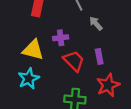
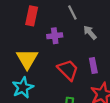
purple cross: (61, 38) -> (55, 36), moved
yellow triangle: (33, 50) -> (27, 59), turned 45

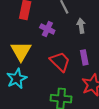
gray arrow: (90, 32) -> (81, 26), turned 32
purple cross: (55, 36) -> (47, 29), turned 32

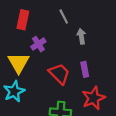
purple cross: (47, 29) -> (38, 44), moved, turned 32

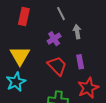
purple cross: (38, 44) -> (54, 39), moved

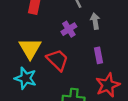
red trapezoid: (57, 66) -> (57, 60), moved
cyan star: (16, 82) -> (25, 78), turned -30

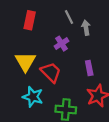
gray arrow: (95, 21) -> (86, 28), moved
cyan star: (25, 78) -> (33, 97), moved

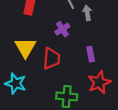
red trapezoid: (51, 72) -> (51, 58), turned 50
cyan star: (33, 97) -> (16, 83), moved

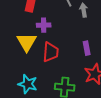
purple cross: (62, 29) -> (44, 25), moved, turned 32
cyan star: (16, 83) -> (28, 84), moved

